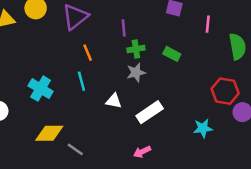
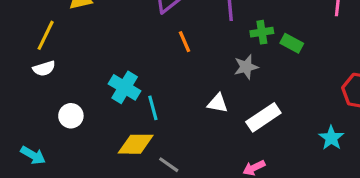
green cross: (136, 49) -> (262, 32), moved
cyan line: (81, 81) -> (153, 108), moved
cyan star: (203, 128) -> (331, 138), turned -30

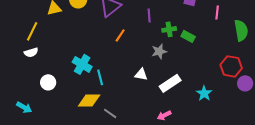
orange line: (185, 42) -> (120, 35), turned 56
cyan star: (331, 138) -> (204, 93), moved

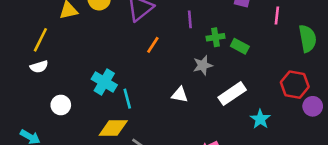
white rectangle: (170, 83) -> (232, 94), moved

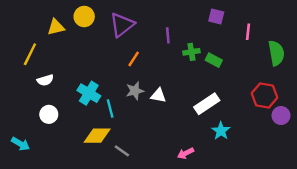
gray star: (203, 65) -> (135, 91), moved
white semicircle: (39, 67) -> (45, 80), moved
white triangle: (180, 95) -> (158, 95), moved
cyan star: (260, 119) -> (221, 131), moved

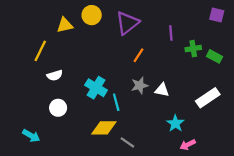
cyan star: (221, 131) -> (175, 123), moved

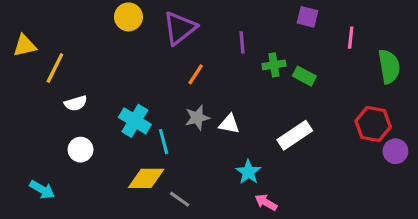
yellow triangle: (65, 25) -> (25, 46), moved
pink arrow: (188, 145) -> (266, 202), turned 56

